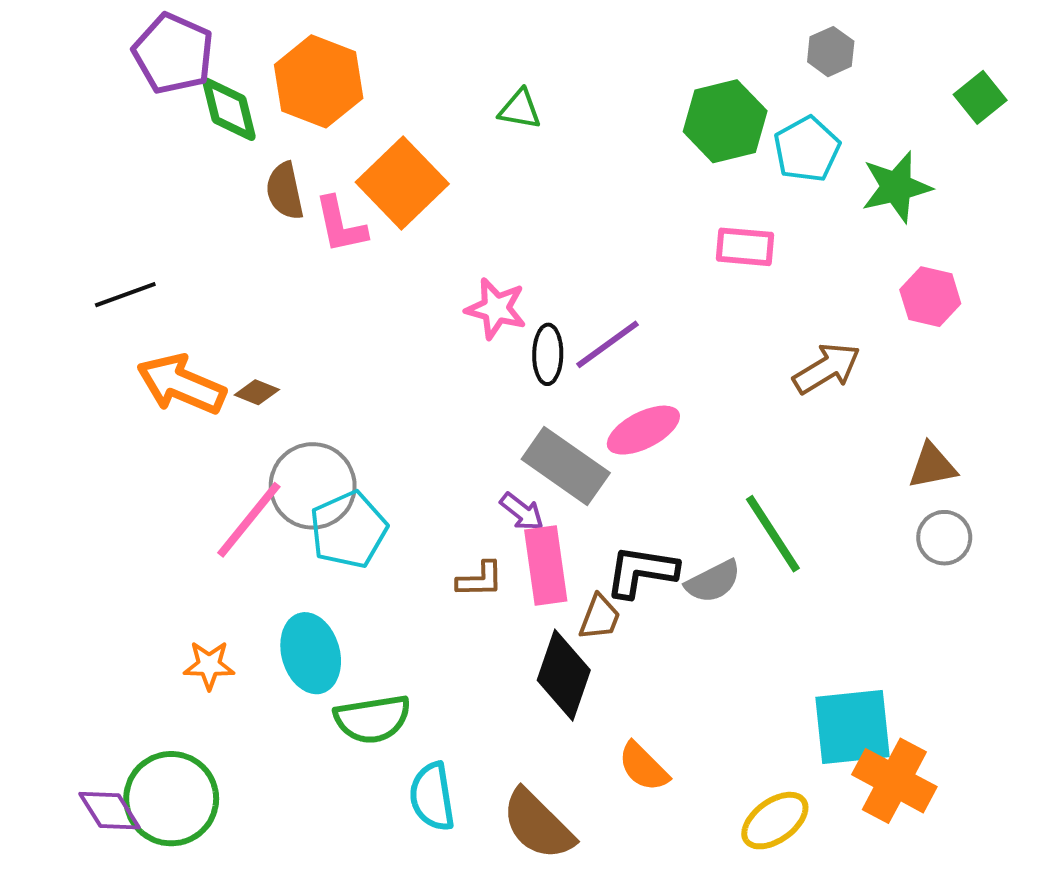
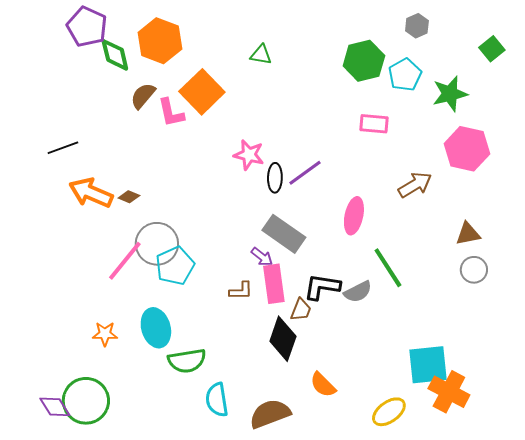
brown semicircle: (285, 191) -> (143, 96), turned 52
pink hexagon: (930, 297) -> (467, 149), size x1.5
pink ellipse: (643, 430) -> (354, 216), moved, turned -51
brown semicircle: (538, 825) -> (270, 414), turned 114

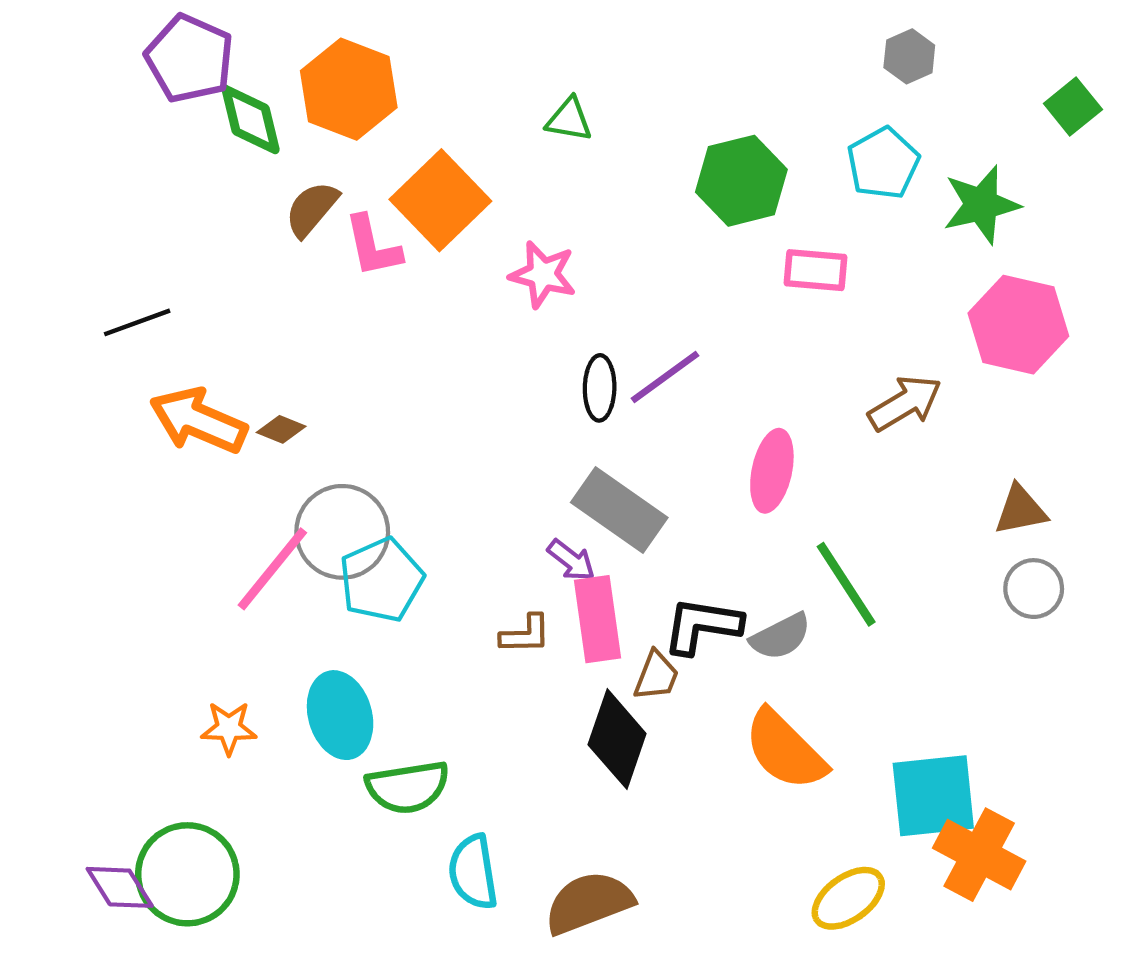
green hexagon: (364, 61) -> (741, 181), moved
pink star: (249, 155) -> (543, 274), moved
orange semicircle: (323, 385) -> (785, 750), moved, size x1.5

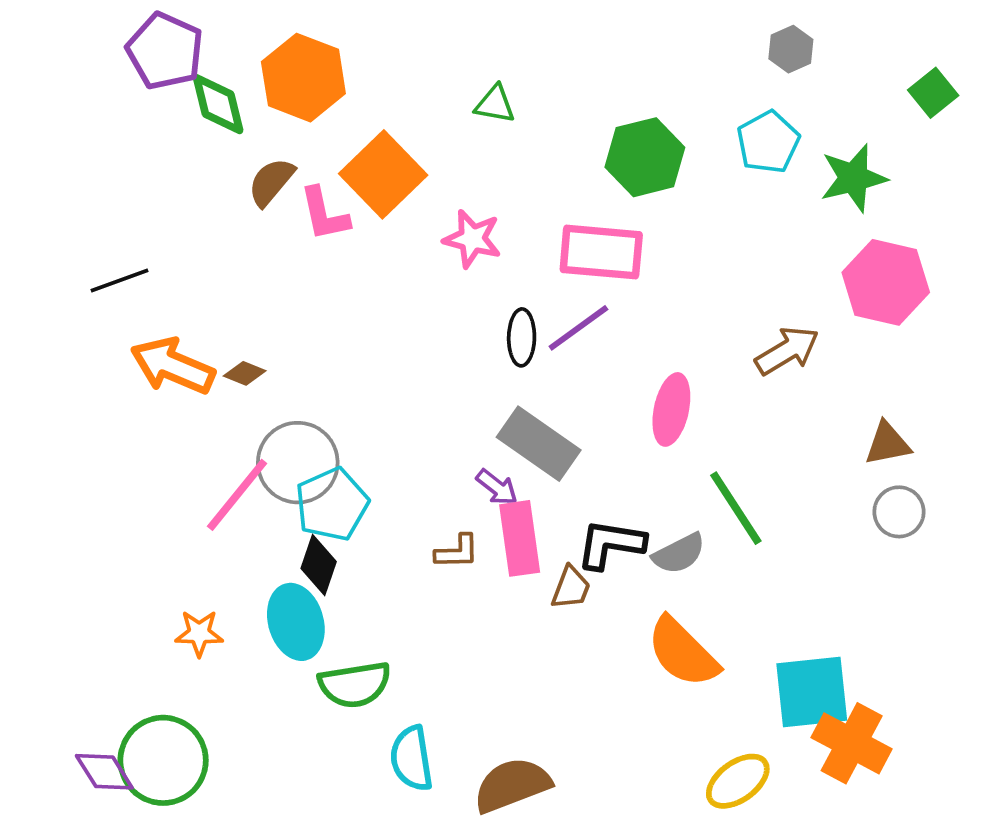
pink rectangle: (816, 270) -> (601, 252), moved, size x1.5
black diamond: (617, 739) -> (319, 565), moved, size x0.7

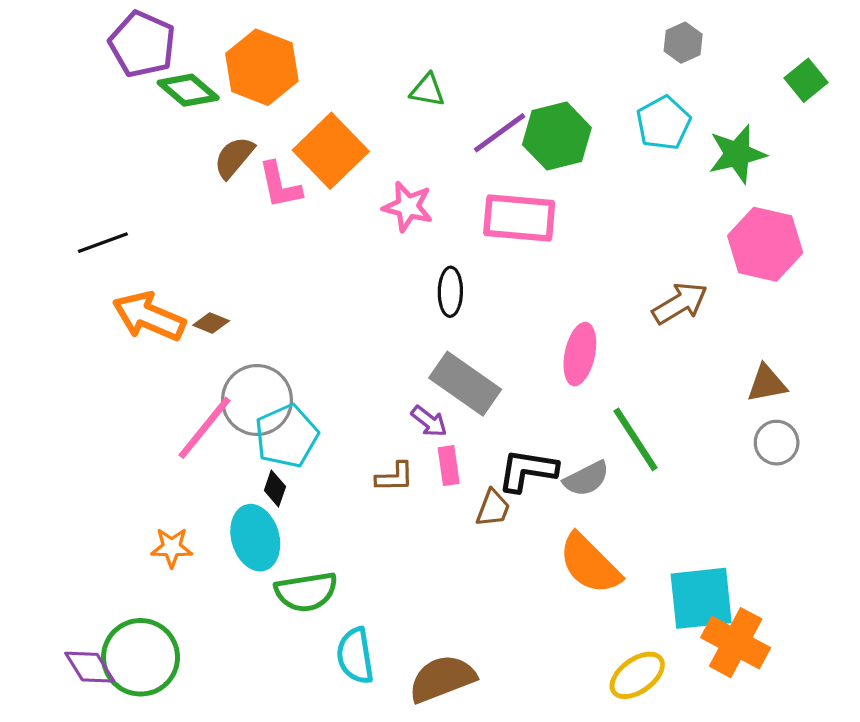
green diamond: (218, 104) -> (188, 90), turned -36
purple line: (578, 328) -> (500, 133), moved
pink rectangle: (520, 538) -> (449, 466), size x0.6
black diamond: (319, 565) -> (275, 488), size x0.7

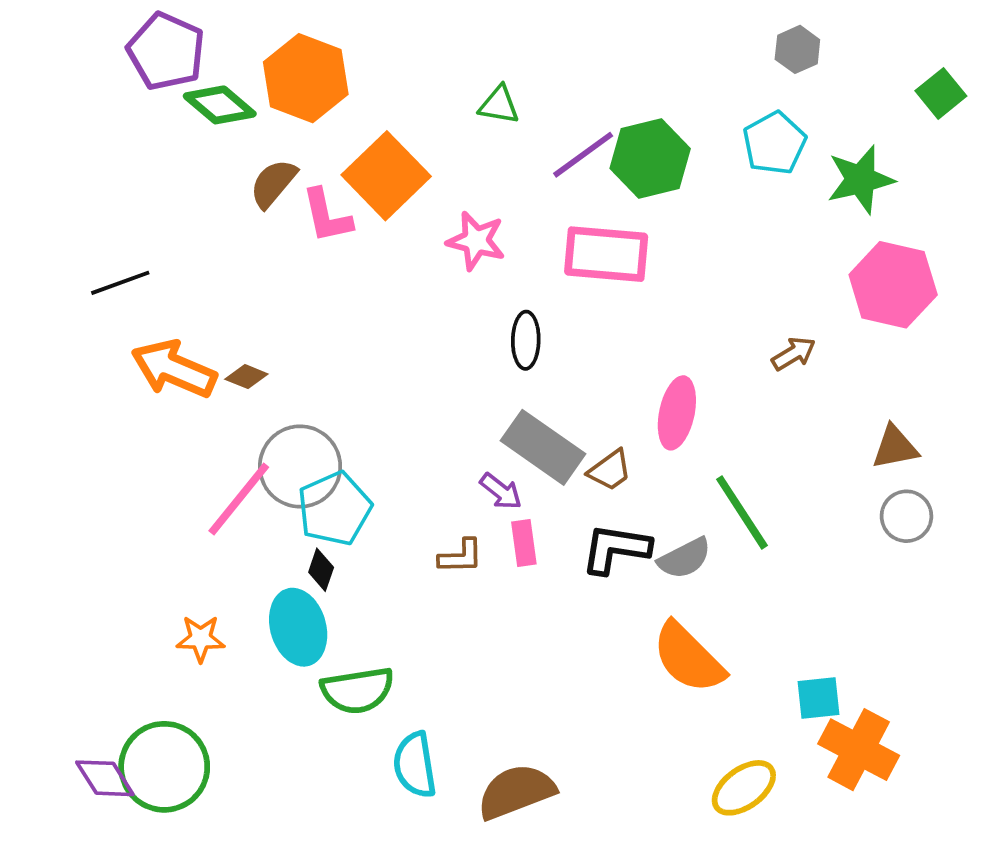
brown arrow: (680, 303) -> (794, 354), size x0.7
brown trapezoid: (493, 508) -> (610, 470), moved, turned 33
cyan square: (701, 598) -> (818, 698), size x0.6

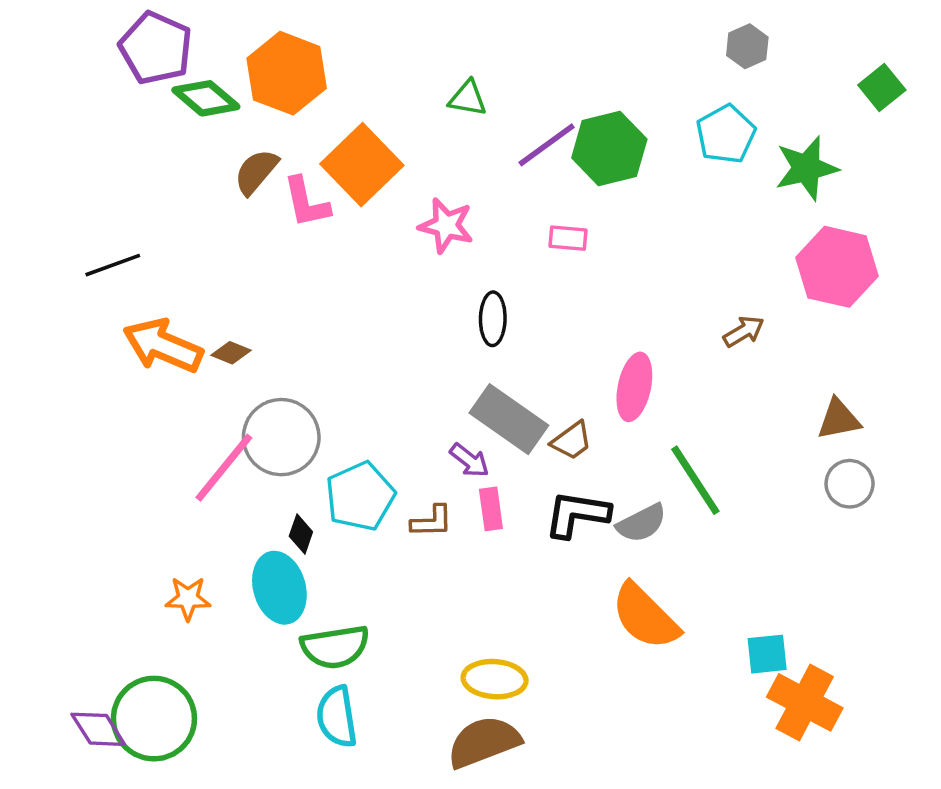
pink rectangle: (606, 254) -> (568, 238), size x0.5
cyan pentagon: (334, 509) -> (360, 496), moved
cyan semicircle: (415, 765) -> (337, 717), moved
yellow ellipse: (744, 788) -> (495, 679), moved, turned 40

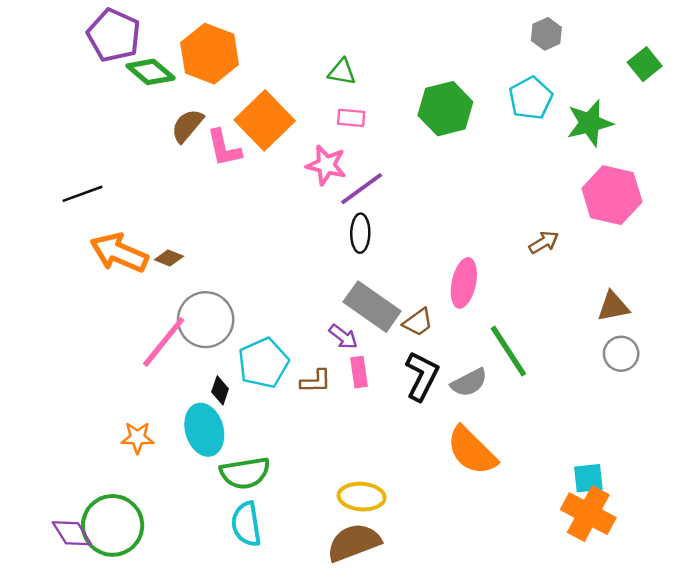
purple line: (547, 145) -> (362, 189), moved
pink rectangle: (568, 238) -> (351, 118), moved
black L-shape: (577, 514) -> (422, 376), turned 108
cyan square: (767, 654) -> (588, 478), moved

